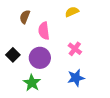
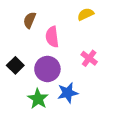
blue star: (76, 78) -> (68, 93), moved

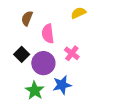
pink cross: (89, 58) -> (72, 53), moved
black square: (15, 65) -> (22, 54), moved

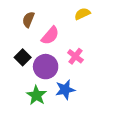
pink semicircle: (48, 34) -> (50, 36), turned -132

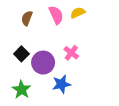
pink semicircle: (50, 36) -> (56, 15), moved, turned -66
green star: (36, 95) -> (21, 90), moved

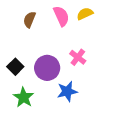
black square: (21, 54) -> (15, 67), moved

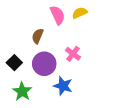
brown semicircle: (29, 20) -> (38, 36), moved
blue star: (67, 91) -> (63, 86), turned 30

